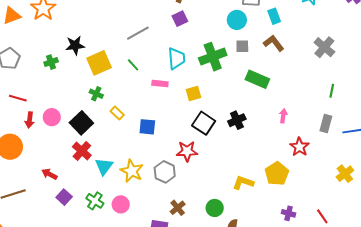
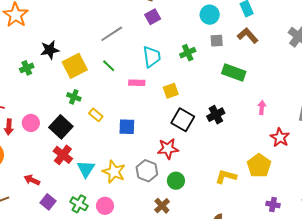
green cross: (213, 57) -> (188, 53), size x0.6
green circle: (215, 208) -> (176, 181), moved

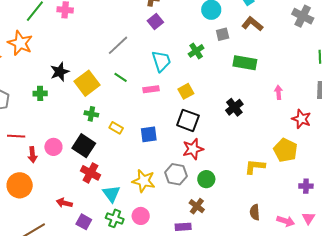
green cross: (27, 68) -> (40, 93), turned 32
black square: (183, 120) -> (188, 120), moved
cyan triangle: (86, 169) -> (111, 194), moved

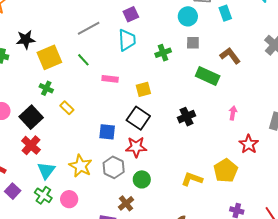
brown L-shape: (252, 24) -> (230, 56), moved
cyan trapezoid: (161, 61) -> (127, 40), moved
blue square: (149, 134) -> (107, 132), moved

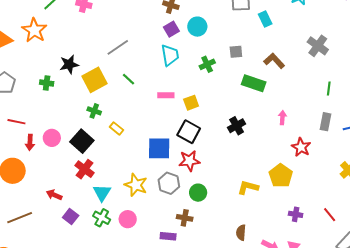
cyan circle: (188, 16) -> (197, 27), moved
gray line: (89, 28) -> (118, 47), moved
pink rectangle: (110, 79) -> (166, 95), moved
blue square: (107, 132) -> (159, 148), size x1.4
brown cross: (126, 203) -> (185, 218), turned -35

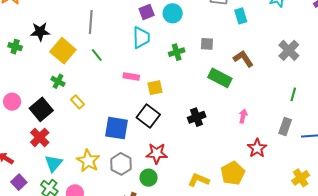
gray line: (118, 47) -> (91, 22), turned -60
yellow square: (94, 80) -> (63, 51), turned -30
red star: (189, 161) -> (157, 153), moved

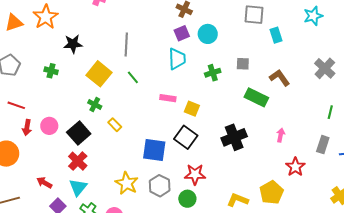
black star: (40, 32) -> (73, 44), moved
yellow square: (155, 88) -> (192, 109), turned 35
black cross: (197, 117) -> (234, 137), size x1.4
cyan triangle: (54, 163) -> (78, 187), moved

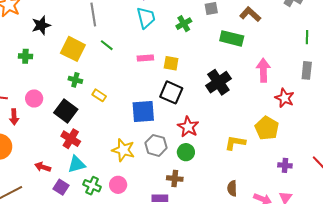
pink circle: (49, 126) -> (34, 98), moved
pink arrow: (281, 135) -> (263, 70), size x1.6
red star: (195, 174) -> (188, 127), turned -30
cyan triangle: (78, 187) -> (77, 164), turned 48

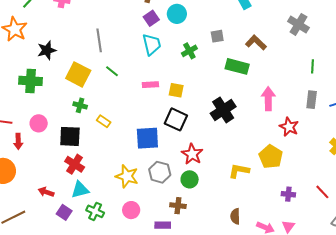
green cross: (25, 56) -> (31, 81), size x1.6
black square: (66, 111) -> (70, 136), turned -35
pink circle: (118, 185) -> (131, 210), moved

